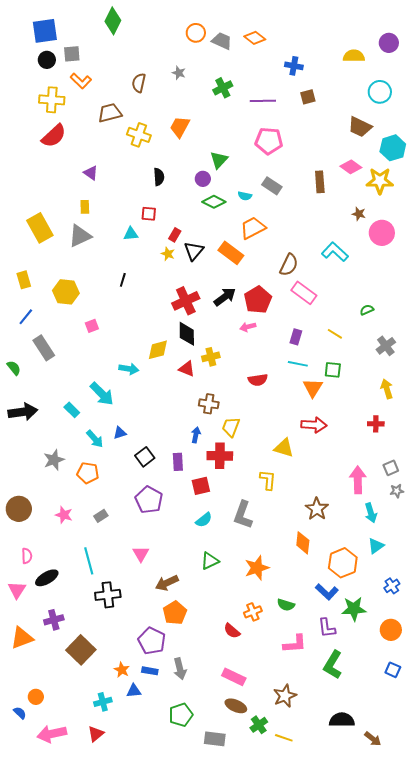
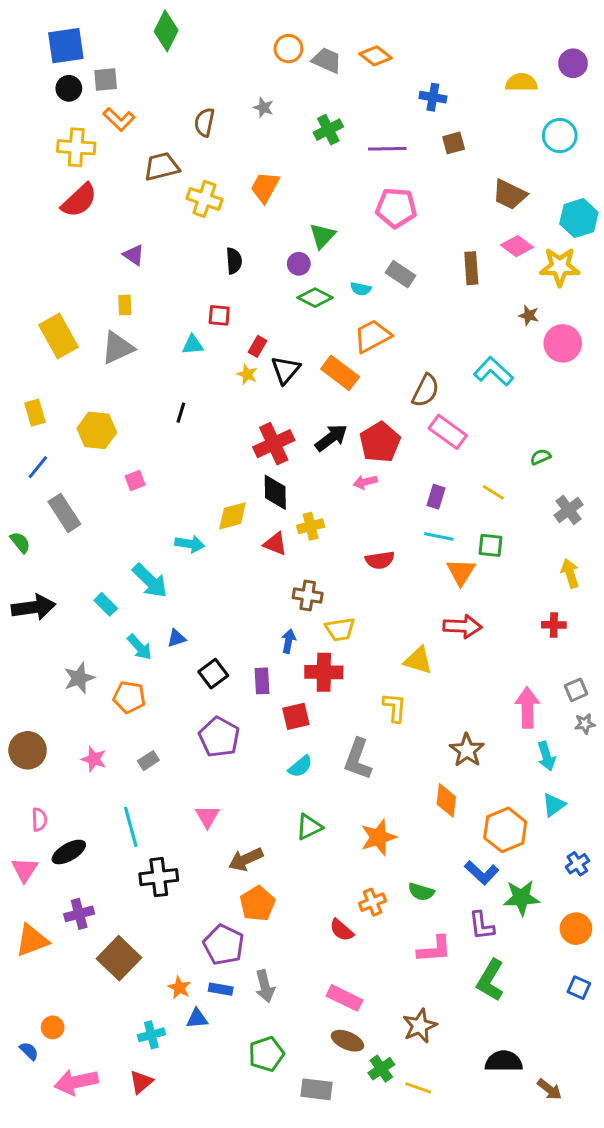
brown trapezoid: (360, 127) -> (510, 194), moved
yellow trapezoid: (231, 427) -> (340, 629), turned -120

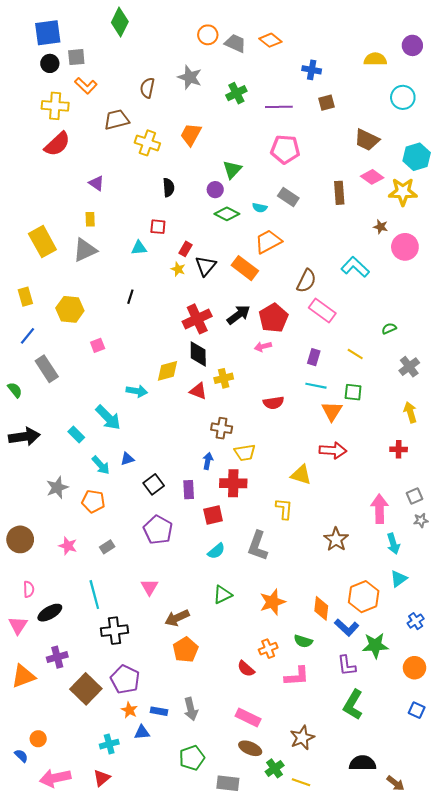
gray star: (263, 108) -> (190, 77), size x1.6
orange diamond: (446, 800) -> (321, 608), moved
purple pentagon: (224, 945) -> (125, 679), moved
pink L-shape: (434, 949) -> (297, 676), moved

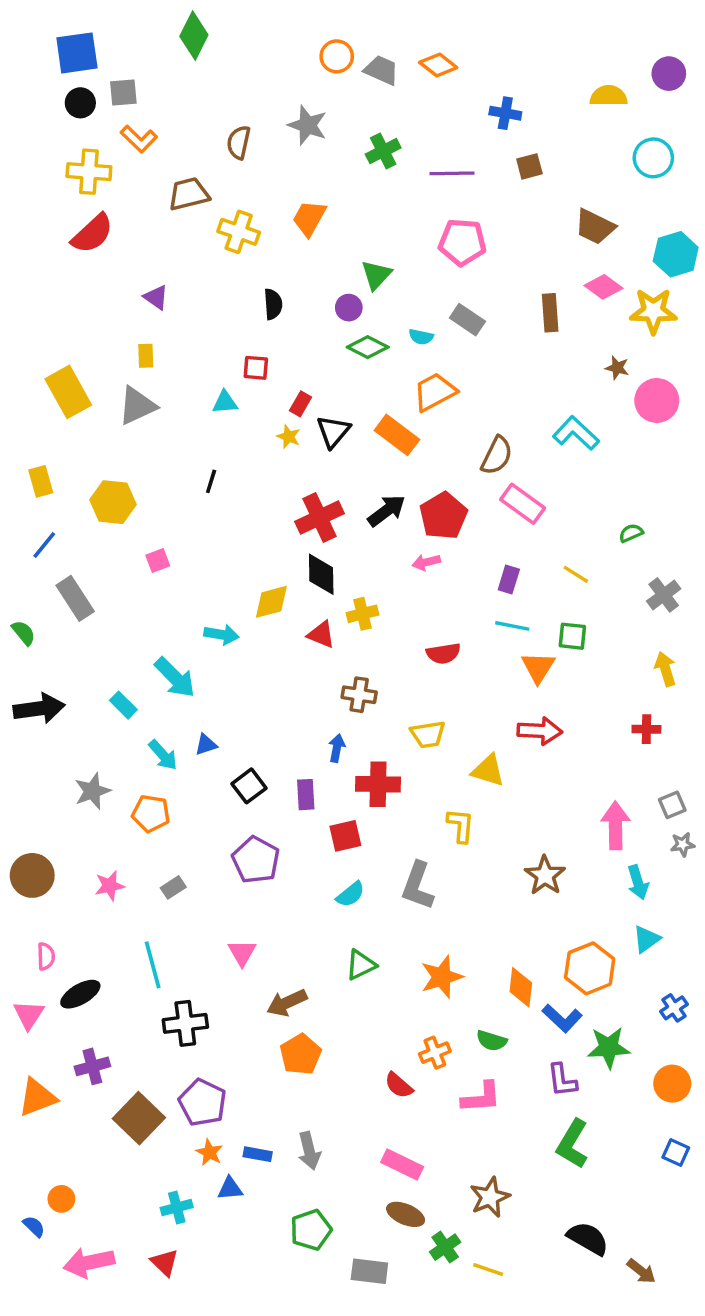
yellow trapezoid: (245, 453) -> (428, 734), moved
pink star: (68, 546) -> (110, 886), turned -30
black semicircle: (363, 763) -> (588, 1238), turned 30
red triangle: (102, 778) -> (165, 1263), turned -36

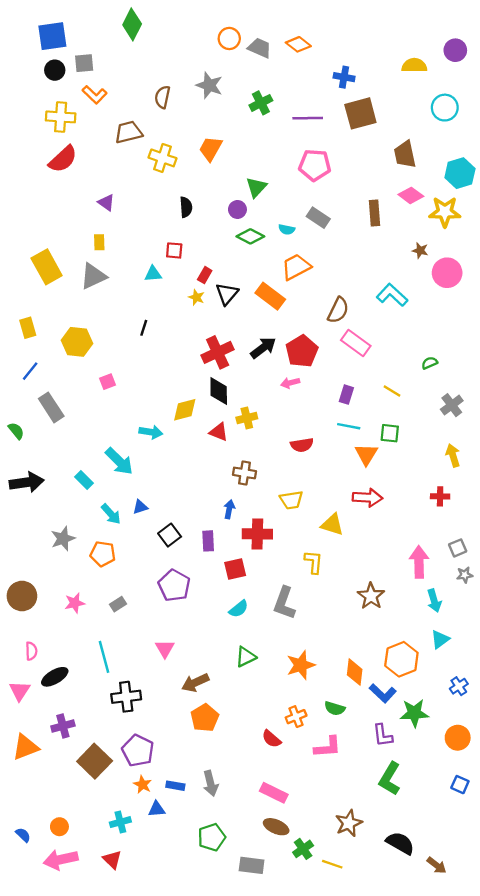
brown square: (529, 166) -> (360, 113), size x1.8
brown trapezoid: (595, 227) -> (405, 154), turned 52
brown star: (490, 1197) -> (349, 823), moved
orange circle: (61, 1199) -> (59, 827), moved

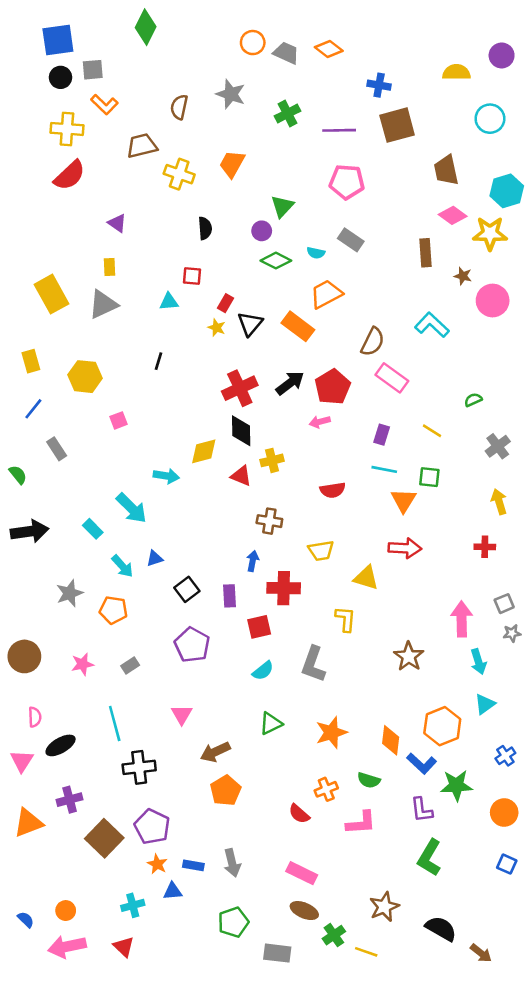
brown rectangle: (374, 213) -> (425, 253), moved
gray rectangle: (51, 407) -> (57, 449), size x0.7

